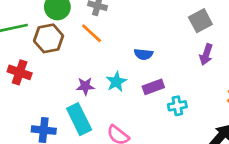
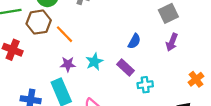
orange line: (92, 33) -> (65, 34), moved
blue semicircle: (143, 54) -> (134, 41), moved, turned -70
purple rectangle: (153, 87) -> (126, 68), turned 60

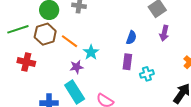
cyan star: (94, 62) -> (91, 52), moved
purple rectangle: (126, 68) -> (127, 62), turned 63

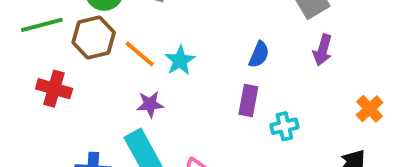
cyan star: (91, 52) -> (180, 61), moved

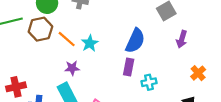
purple arrow: (323, 50) -> (182, 39), moved
blue semicircle: (259, 54) -> (135, 41), size x1.6
red cross: (54, 89) -> (16, 87), moved, turned -30

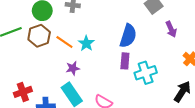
purple arrow: (182, 39) -> (171, 29), turned -35
cyan cross: (149, 82) -> (146, 73), size x1.5

